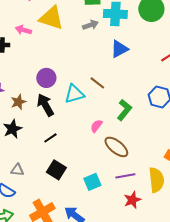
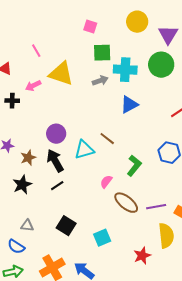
pink arrow: (23, 30) -> (33, 86), turned -42
black line: (50, 138) -> (57, 186), moved
purple line: (125, 176) -> (156, 207), moved

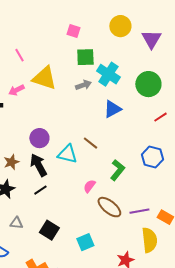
green circle: (161, 65) -> (148, 84), moved
cyan cross: (125, 70) -> (108, 74), turned 30
cyan triangle: (84, 150) -> (67, 154), turned 30
gray triangle: (27, 226) -> (16, 223), moved

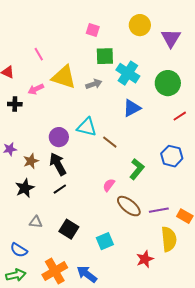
gray arrow: (83, 85) -> (94, 84), moved
cyan triangle: (67, 154) -> (87, 127), moved

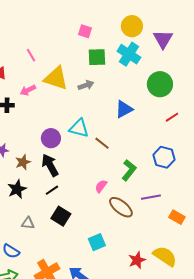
cyan cross: (128, 73) -> (129, 54), moved
purple line: (159, 210) -> (151, 197), moved
black square: (69, 229) -> (61, 216), moved
yellow semicircle: (169, 239) -> (165, 256), moved, turned -50

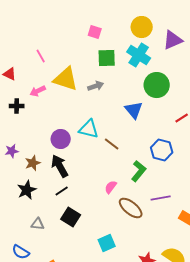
purple triangle: (163, 39) -> (173, 40), turned 35
green circle: (160, 84) -> (157, 85), moved
blue triangle: (124, 109) -> (134, 110), turned -42
blue hexagon: (164, 157) -> (162, 150), moved

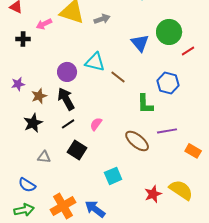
green circle: (157, 85) -> (169, 32), moved
green L-shape: (139, 171) -> (145, 104), turned 140
pink semicircle: (111, 187) -> (96, 124), moved

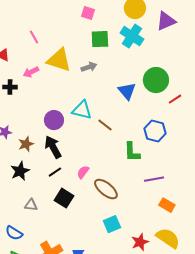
brown ellipse: (137, 141) -> (106, 189), moved
orange rectangle: (193, 151) -> (167, 205), moved
cyan square: (113, 176) -> (112, 224), moved

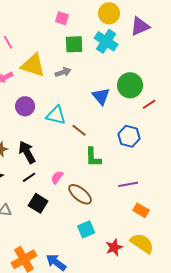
purple circle: (54, 120) -> (25, 106), moved
green L-shape: (132, 152) -> (93, 157), moved

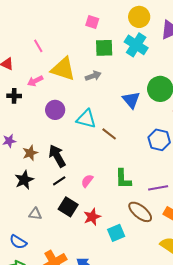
green L-shape: (93, 157) -> (123, 179), moved
brown ellipse: (80, 194) -> (140, 212), moved
red star: (114, 247) -> (92, 217), moved

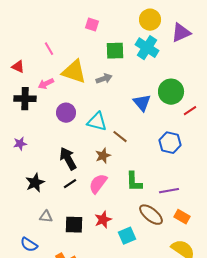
pink square: (92, 22) -> (92, 25), moved
black cross: (14, 96) -> (25, 99), size x1.5
brown star: (30, 153) -> (103, 156), moved
pink semicircle: (87, 181) -> (98, 184), size x1.5
black square: (68, 207) -> (74, 225), moved, turned -30

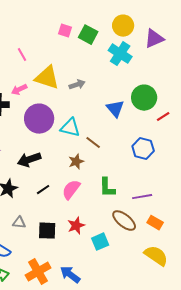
green square: (115, 51) -> (88, 35), moved, turned 30
purple circle: (66, 113) -> (39, 119), size x1.5
black arrow: (68, 159) -> (29, 160), moved, turned -80

